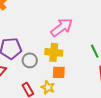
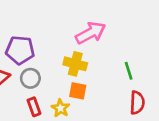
gray circle: (30, 60) -> (30, 78), moved

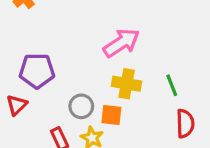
yellow cross: (75, 64) -> (127, 84), moved
gray circle: (30, 78) -> (81, 106), moved

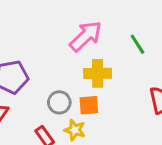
green line: (172, 85) -> (137, 44), moved

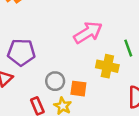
yellow cross: (98, 73) -> (107, 66), moved

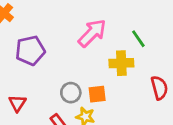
purple pentagon: (21, 52) -> (30, 51), moved

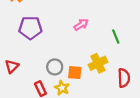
pink arrow: (92, 33) -> (81, 25), size x0.6
yellow cross: (121, 63) -> (98, 63), moved, turned -36

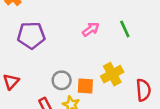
green line: (116, 37) -> (125, 29), moved

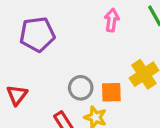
pink arrow: (91, 29) -> (112, 20), turned -42

